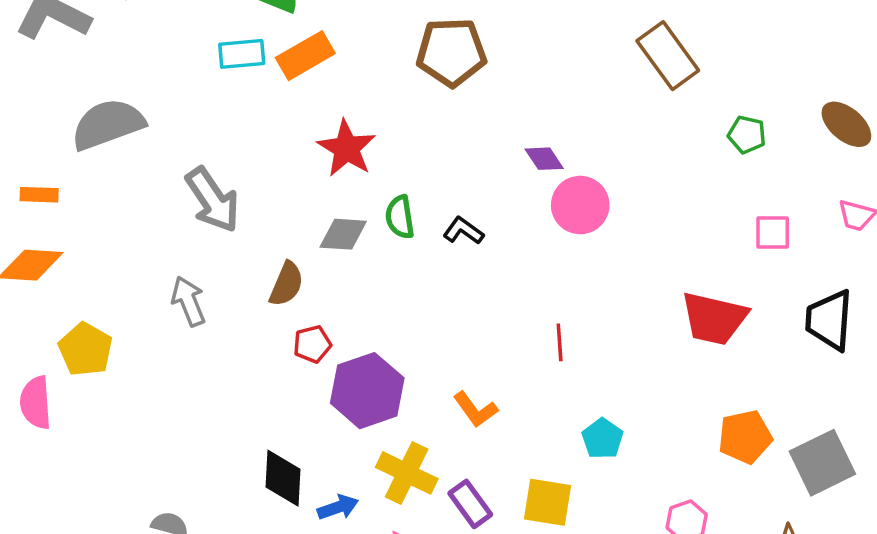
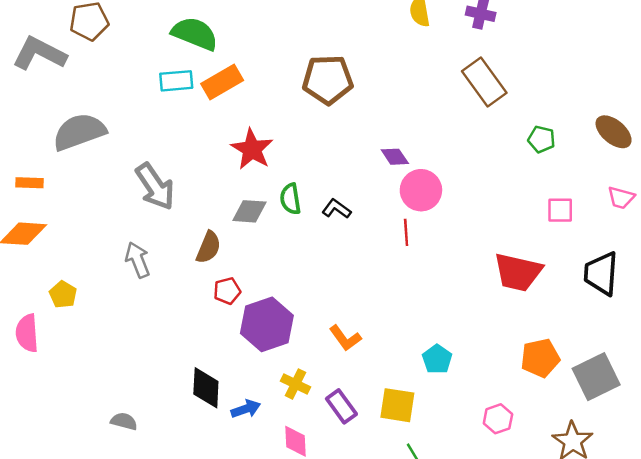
red line: (560, 342) -> (406, 232), moved
yellow pentagon: (85, 349) -> (63, 295), size x0.7
yellow cross: (407, 473) -> (295, 384), size x0.7

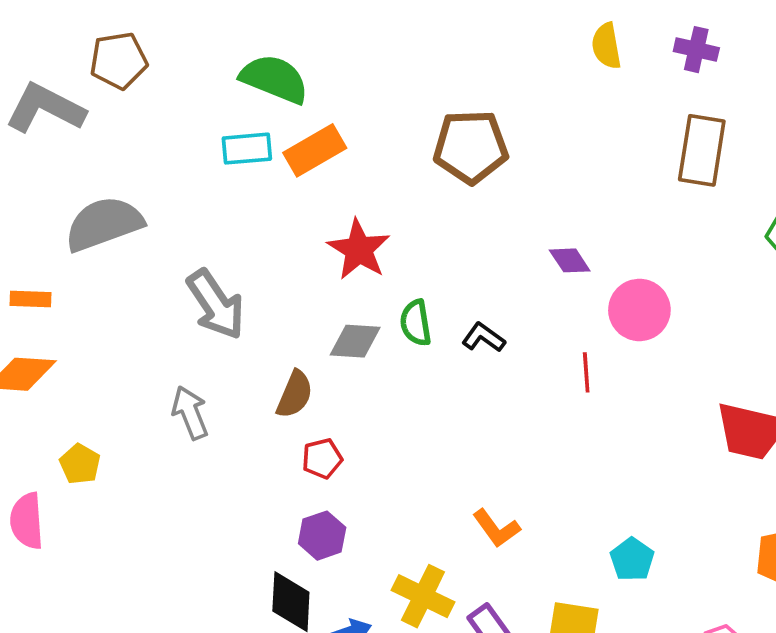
brown rectangle: (484, 82) -> (702, 150), turned 45
pink circle: (421, 190) -> (639, 310), moved
purple hexagon: (267, 324) -> (322, 536), moved, size x0.6
yellow cross: (295, 384) -> (423, 596), size x1.4

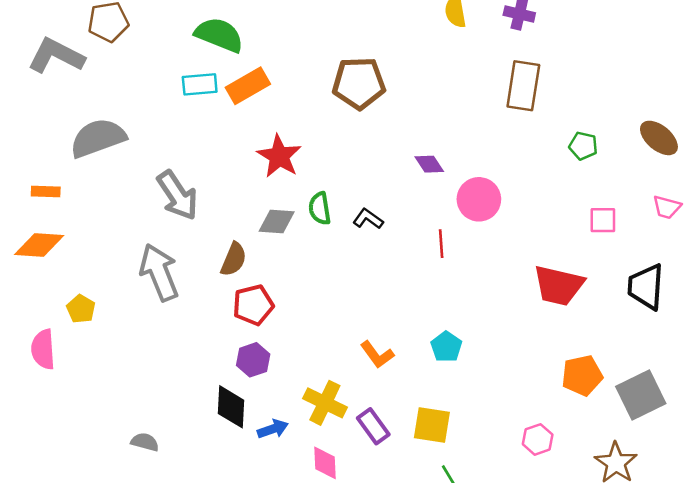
gray arrow: (190, 413) -> (159, 272), size x1.5
red pentagon: (322, 459) -> (253, 305), size x1.4
cyan pentagon: (632, 559) -> (446, 347), moved

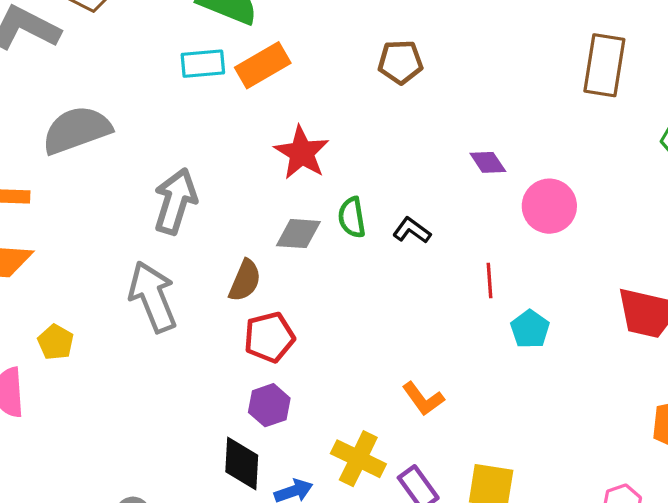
brown pentagon: (359, 83) -> (400, 62), size x0.7
gray arrow: (177, 195) -> (175, 201), turned -129
red line: (441, 244) -> (489, 281), moved
cyan pentagon: (446, 347) -> (530, 329), moved

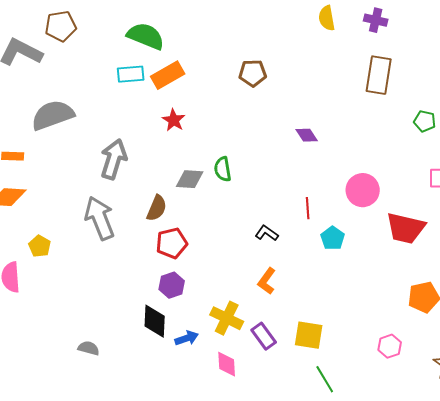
red star: (302, 153) -> (174, 120), moved, size x0.7
pink circle: (549, 206) -> (363, 190), moved
black L-shape: (412, 230) -> (267, 233), moved
orange L-shape: (423, 399) -> (267, 281), turned 72

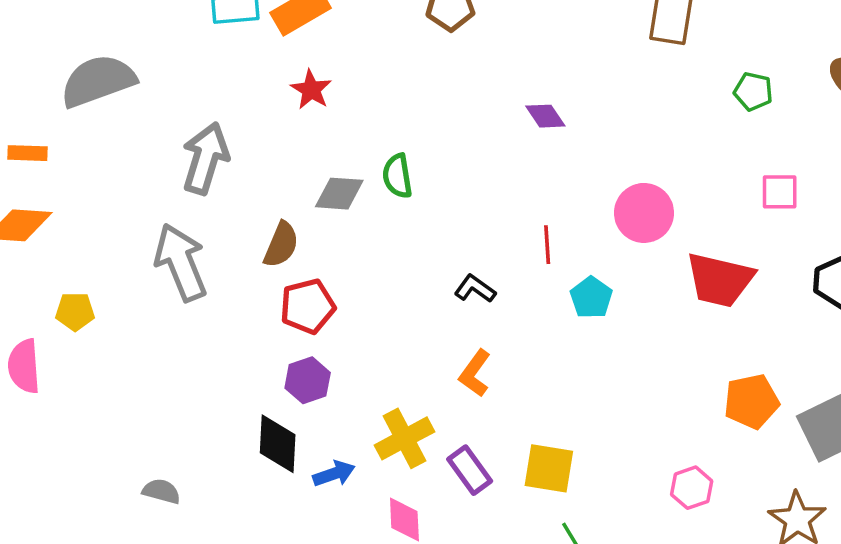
yellow pentagon: (40, 246) -> (75, 312), turned -30
yellow cross: (227, 318) -> (404, 438), turned 36

